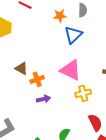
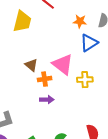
pink triangle: (71, 70) -> (63, 64), moved
yellow cross: (83, 93) -> (85, 80), moved

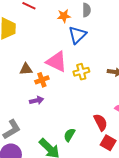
brown triangle: (31, 65) -> (26, 69), turned -32
purple arrow: (47, 100) -> (37, 100), moved

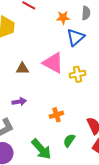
orange cross: (42, 80) -> (56, 115), moved
purple arrow: (37, 100) -> (19, 102), moved
green semicircle: (69, 135) -> (69, 140), moved

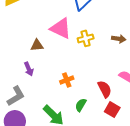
brown triangle: (22, 69) -> (37, 45), moved
purple arrow: (19, 102) -> (29, 69), turned 80

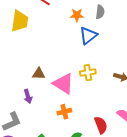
pink triangle: (61, 28) -> (63, 84), moved

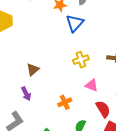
brown triangle: (39, 74) -> (33, 69), turned -32
pink triangle: (63, 84) -> (92, 85), moved, size x0.6

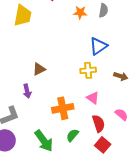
blue triangle: (75, 23) -> (98, 46), moved
orange cross: (65, 102) -> (63, 108), size x1.5

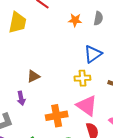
pink triangle: (93, 98) -> (87, 106), size x1.6

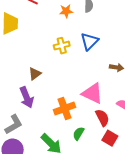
yellow cross: (82, 78) -> (62, 46), moved
purple arrow: (21, 98) -> (27, 97), size x1.5

